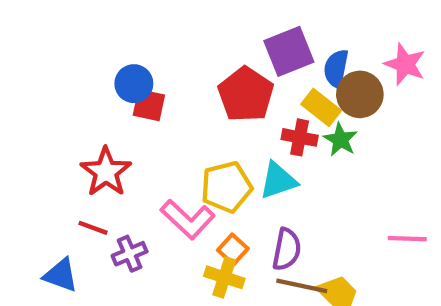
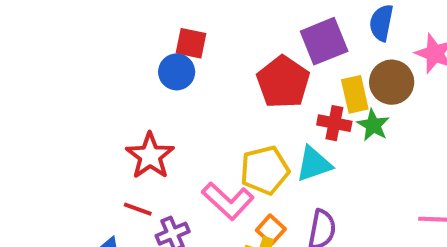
blue semicircle: (336, 69) -> (381, 23), moved
red square: (149, 105) -> (191, 43), moved
yellow rectangle: (321, 107) -> (355, 94), turned 39

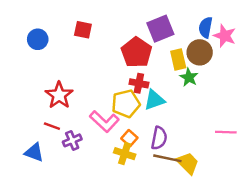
blue semicircle: (381, 23) -> (206, 27), moved
blue circle: (177, 72) -> (38, 39), moved
red cross: (334, 123) -> (139, 83), moved

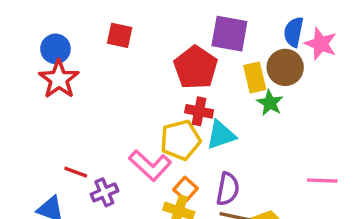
purple square: (160, 29) -> (229, 34), turned 32
red star: (59, 95) -> (59, 79), moved

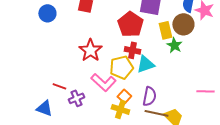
red star: (59, 79) -> (90, 50), moved

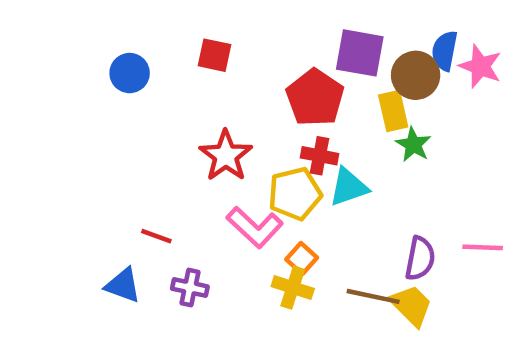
brown circle: (183, 24) -> (416, 75), moved
purple semicircle: (149, 96) -> (420, 258), moved
purple cross: (76, 98) -> (190, 288), moved, turned 35

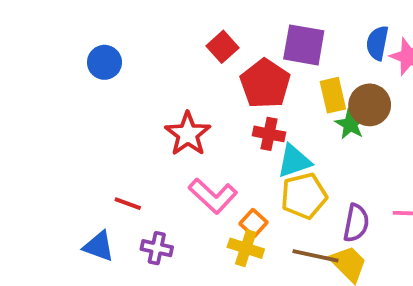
red square: (214, 55) -> (223, 47), moved, turned 36
brown circle: (416, 75) -> (370, 105), moved
yellow pentagon: (295, 194) -> (304, 196), moved

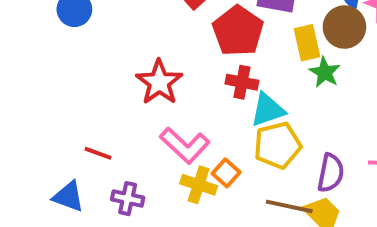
brown circle: (370, 105) -> (344, 27), moved
yellow cross: (246, 248) -> (199, 185), moved

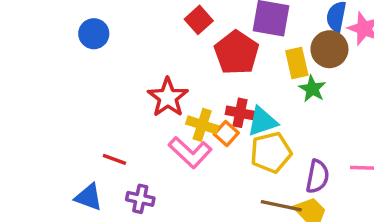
red cross: (242, 82) -> (240, 113), moved
orange square: (226, 173) -> (226, 133), moved
yellow cross: (199, 185) -> (202, 125), moved

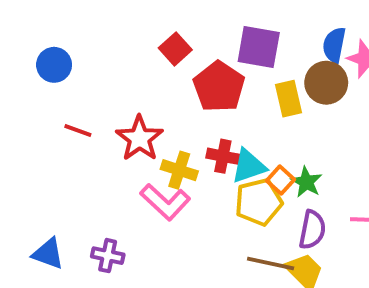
green star: (312, 89) -> (306, 182), moved
orange square: (226, 133) -> (281, 180), moved
red line: (114, 159) -> (78, 130), moved

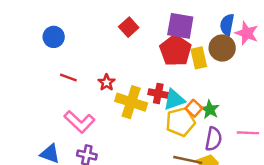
red pentagon: (219, 87) -> (175, 50), moved
red star: (139, 138) -> (107, 82), size x0.6
yellow cross: (179, 170) -> (131, 102), size x1.4
pink L-shape: (165, 202) -> (79, 122), moved

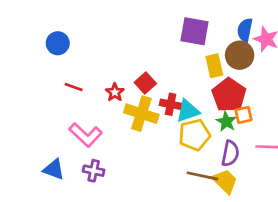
red square: (129, 27) -> (145, 83), moved
red pentagon: (175, 50) -> (229, 95), moved
orange square: (194, 108) -> (244, 115), moved, turned 35

